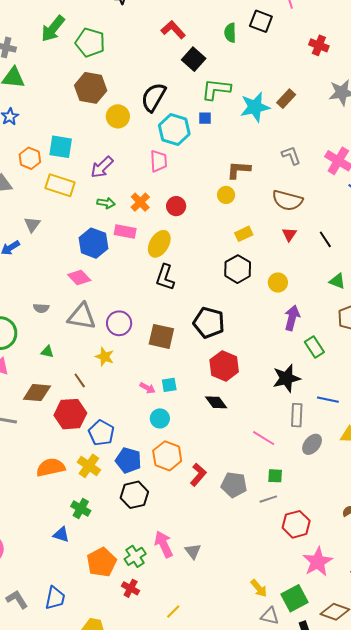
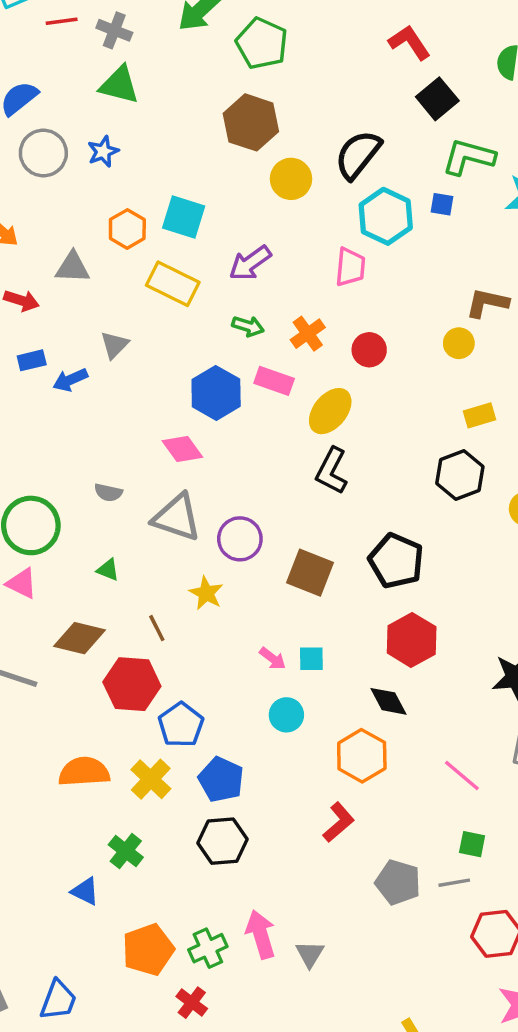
orange hexagon: (167, 456) -> (362, 756), moved
gray pentagon: (234, 485) -> (398, 882), moved

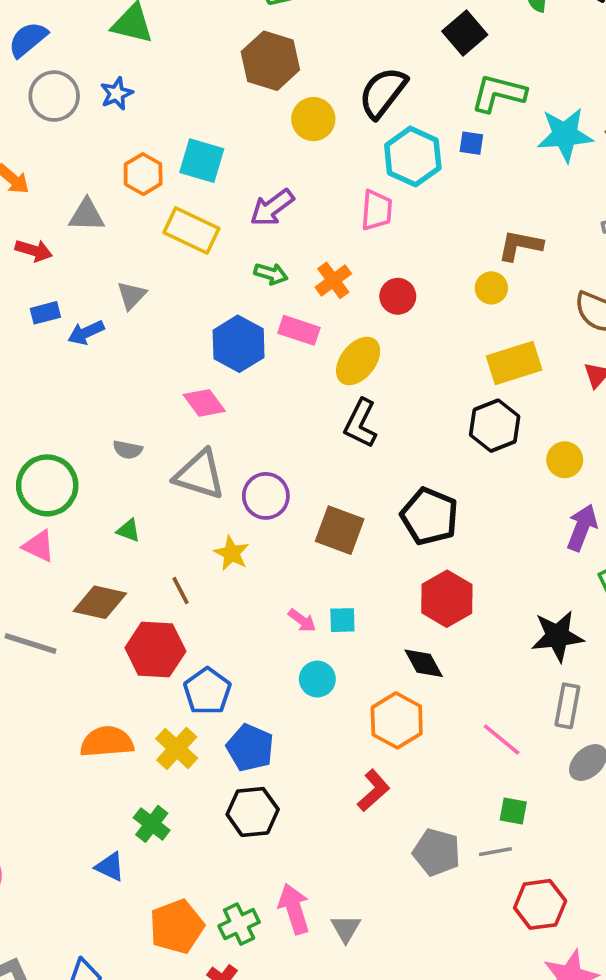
yellow rectangle: (480, 415) -> (514, 363), size x1.6

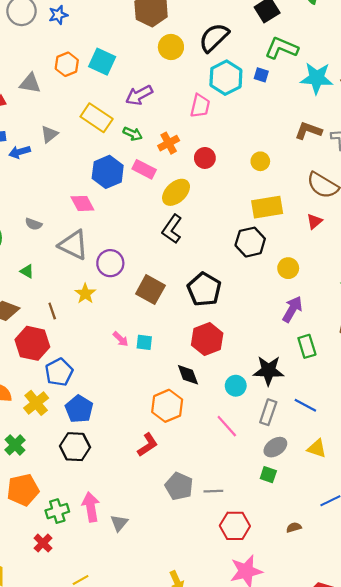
yellow rectangle: (191, 230) -> (97, 118), moved
brown L-shape: (520, 245) -> (308, 131), moved
cyan circle: (317, 679) -> (236, 386), moved
green square: (513, 811) -> (268, 475), moved
orange pentagon: (177, 927) -> (23, 490), moved

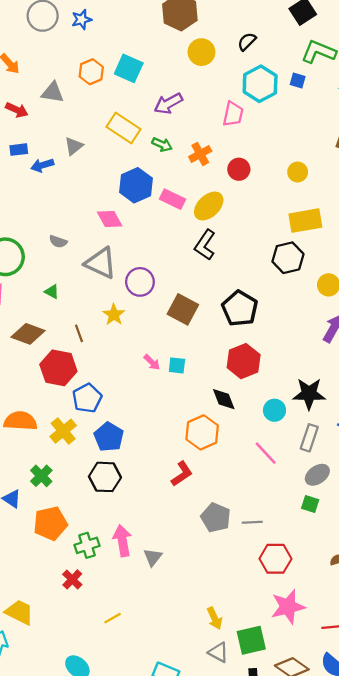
black semicircle: (214, 38) -> (247, 42), size x0.6
pink rectangle: (144, 169) -> (172, 199), moved

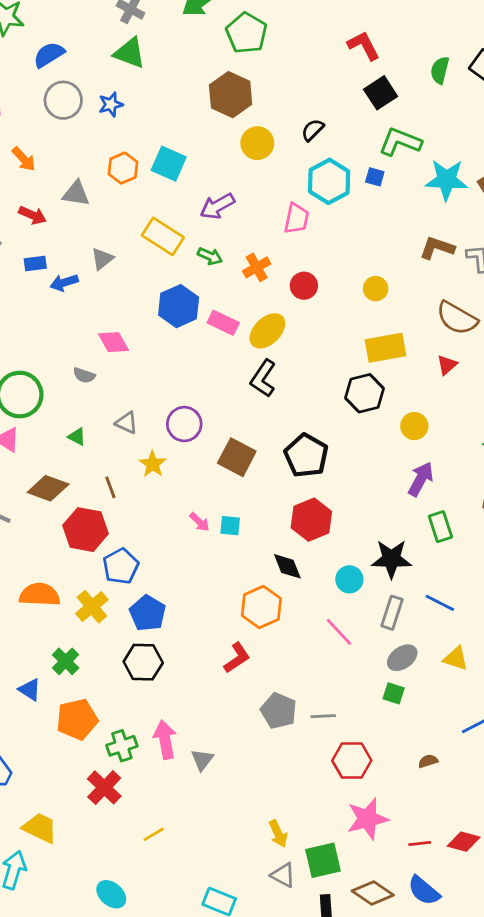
pink diamond: (110, 219) -> (113, 342), moved
gray triangle: (101, 263) -> (126, 423), moved, size x0.6
red cross: (72, 579) -> (104, 787), size x1.4

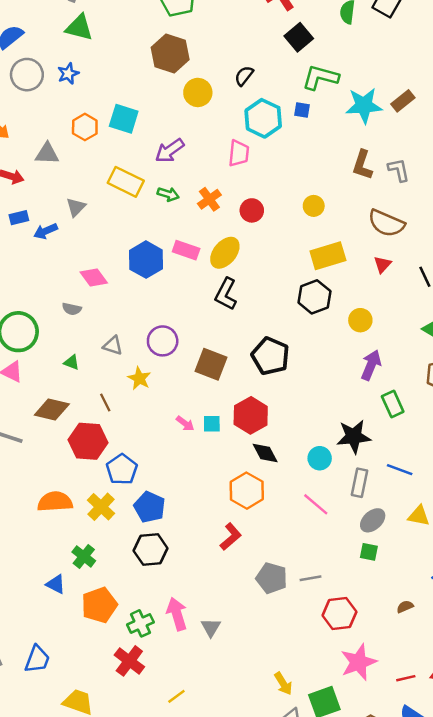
brown L-shape: (437, 248) -> (362, 165), turned -84
blue hexagon: (179, 306) -> (146, 260), moved
red hexagon: (311, 520) -> (251, 415), moved

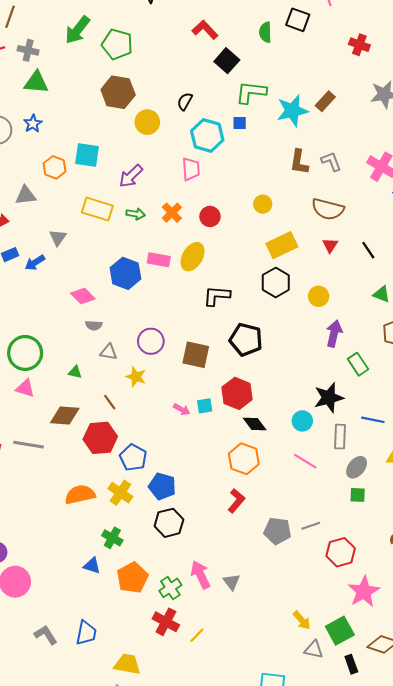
black L-shape: (226, 294) -> (217, 296), moved, turned 76
gray semicircle: (72, 309) -> (94, 325), moved
yellow line: (176, 696) -> (197, 635), moved

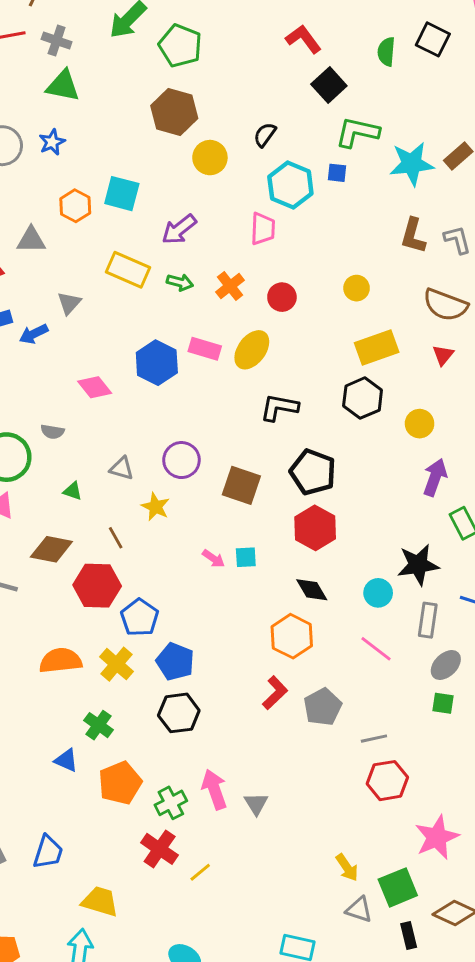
gray semicircle: (94, 325) -> (52, 432), moved
red hexagon: (237, 393) -> (315, 528), moved
gray pentagon: (277, 531) -> (323, 707), moved, turned 30
red hexagon: (341, 552) -> (387, 781), moved

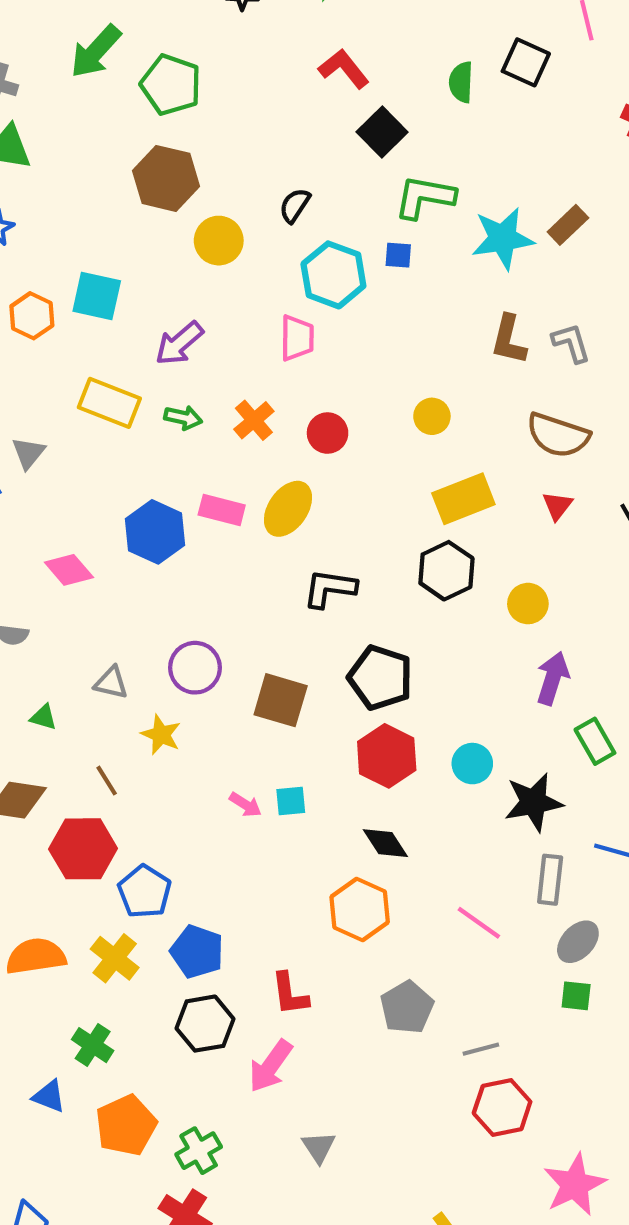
cyan circle: (378, 593) -> (472, 764), moved
red L-shape: (275, 693) -> (290, 994), moved, turned 128
pink arrow: (214, 789) -> (271, 1066), moved, turned -123

